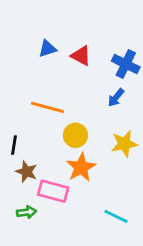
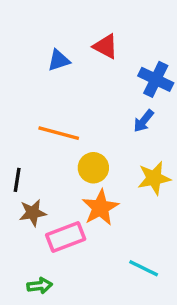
red triangle: (81, 56) -> (105, 46), moved
brown star: (27, 172) -> (33, 213), turned -30
pink rectangle: (53, 191) -> (66, 237), turned -36
green arrow: (27, 212) -> (40, 286), moved

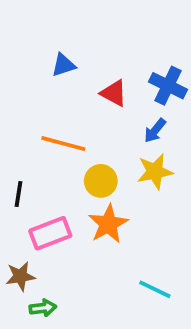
red triangle: (105, 46) -> (114, 93), moved
yellow star: (154, 178) -> (155, 172), moved
brown star: (33, 213) -> (20, 276), moved
pink rectangle: (66, 237) -> (50, 233), moved

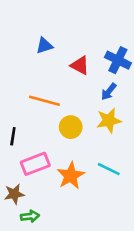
orange star: (108, 224) -> (71, 176), moved
cyan line: (155, 289) -> (109, 169), moved

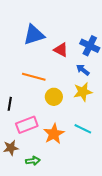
blue triangle: (44, 46) -> (34, 35), size x1.6
blue arrow: (109, 92) -> (83, 70), turned 88
green arrow: (30, 216) -> (33, 161), moved

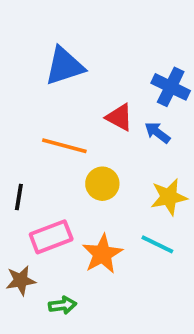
red triangle: (61, 50) -> (119, 117), moved
yellow star: (83, 92) -> (169, 197), moved

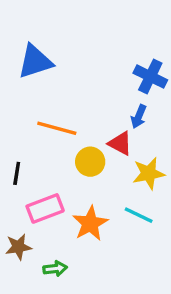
blue triangle: (64, 66) -> (35, 61), moved
red triangle: (119, 117) -> (120, 143), moved
blue arrow: (157, 132) -> (139, 117), turned -105

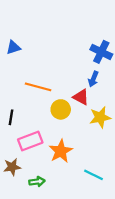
blue triangle: (35, 61) -> (13, 47), moved, size x0.6
cyan line: (139, 215) -> (93, 175), moved

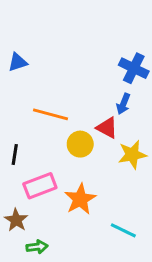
brown star: (12, 167) -> (16, 220), turned -30
green arrow: (37, 182) -> (37, 247), moved

